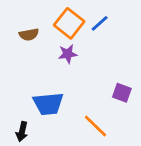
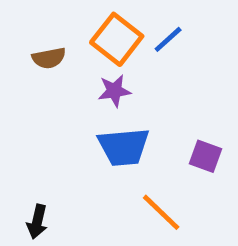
blue trapezoid: (48, 104) -> (124, 147), moved

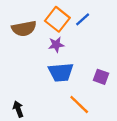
brown semicircle: (49, 58) -> (24, 29), size x1.5
black arrow: (37, 222) -> (18, 109), turned 147

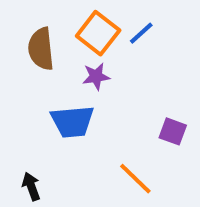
brown semicircle: (24, 29) -> (41, 49), turned 95
blue trapezoid: (61, 72) -> (72, 122), moved

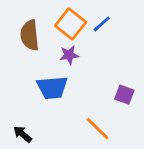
black arrow: (31, 186) -> (23, 134), turned -30

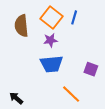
blue line: (102, 24) -> (74, 17), turned -32
blue trapezoid: (52, 88) -> (51, 64), moved

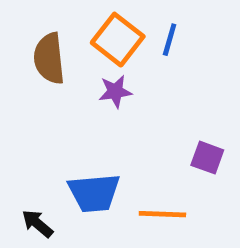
blue trapezoid: (51, 64) -> (94, 193), moved
orange line: (71, 94) -> (162, 214), turned -42

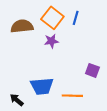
brown semicircle: (49, 58) -> (22, 26), turned 90

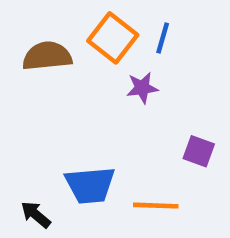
purple star: (51, 41) -> (142, 88), moved

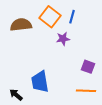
blue trapezoid: (90, 185) -> (40, 82), turned 85
orange line: (156, 206) -> (86, 91), moved

